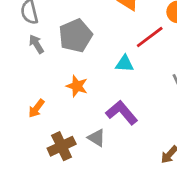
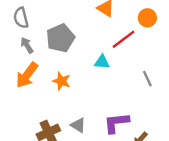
orange arrow: (36, 108) -> (27, 75), moved, size x1.6
purple L-shape: (122, 113) -> (116, 123), moved, turned -56

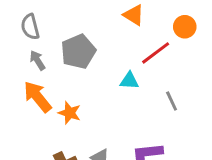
orange arrow: (27, 75) -> (37, 97), turned 104
gray line: (147, 79) -> (172, 101), moved
orange star: (62, 81) -> (70, 113), moved

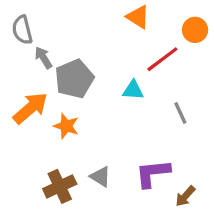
gray pentagon: (78, 52) -> (74, 79), moved
gray arrow: (37, 60) -> (43, 58), moved
orange arrow: (37, 97) -> (30, 108), turned 88

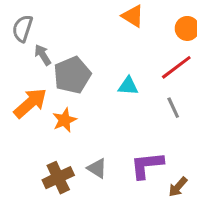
gray semicircle: (22, 30) -> (23, 28), turned 32
red line: (162, 59) -> (176, 67), moved
orange star: (66, 126) -> (64, 120), turned 30

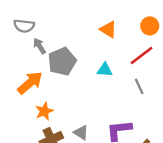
orange triangle: (133, 16) -> (108, 29), moved
gray semicircle: (23, 28) -> (24, 26), turned -102
orange star: (64, 120) -> (44, 111), moved

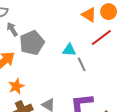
orange triangle: (108, 29) -> (89, 15), moved
gray line: (139, 86) -> (82, 64), moved

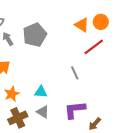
gray pentagon: (32, 43) -> (35, 35), moved
cyan triangle: (69, 50) -> (41, 92), moved

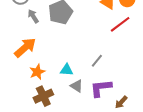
gray line: (75, 73) -> (97, 61), moved, turned 64
gray triangle: (43, 112) -> (77, 86), moved

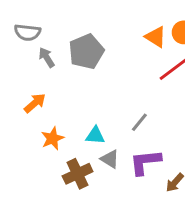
orange arrow: (25, 48) -> (35, 103), size x0.7
brown cross: (43, 96) -> (78, 174), moved

